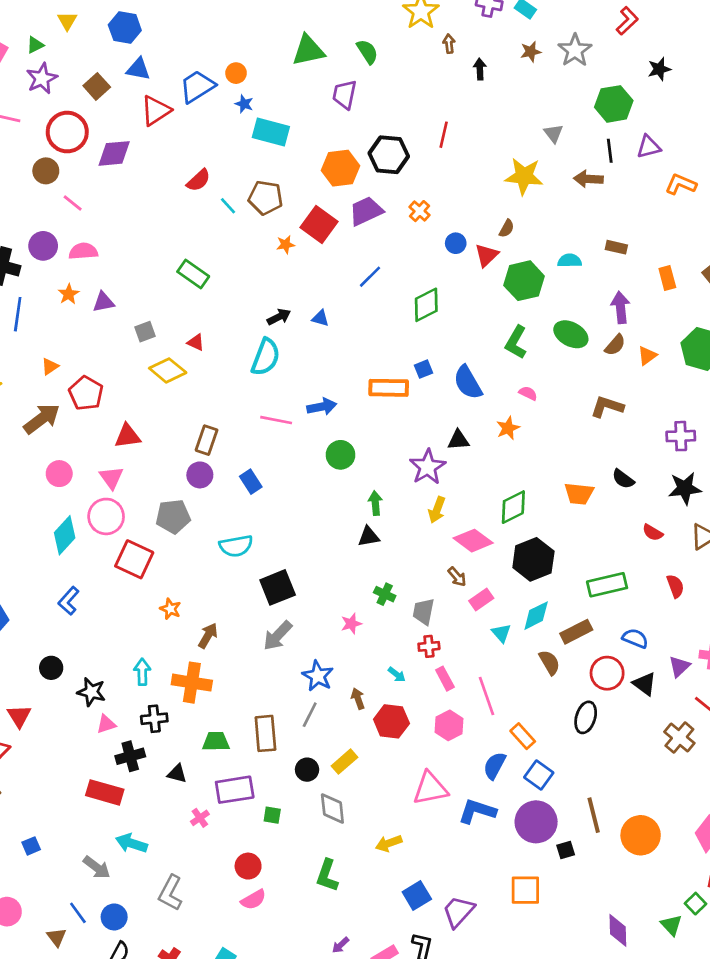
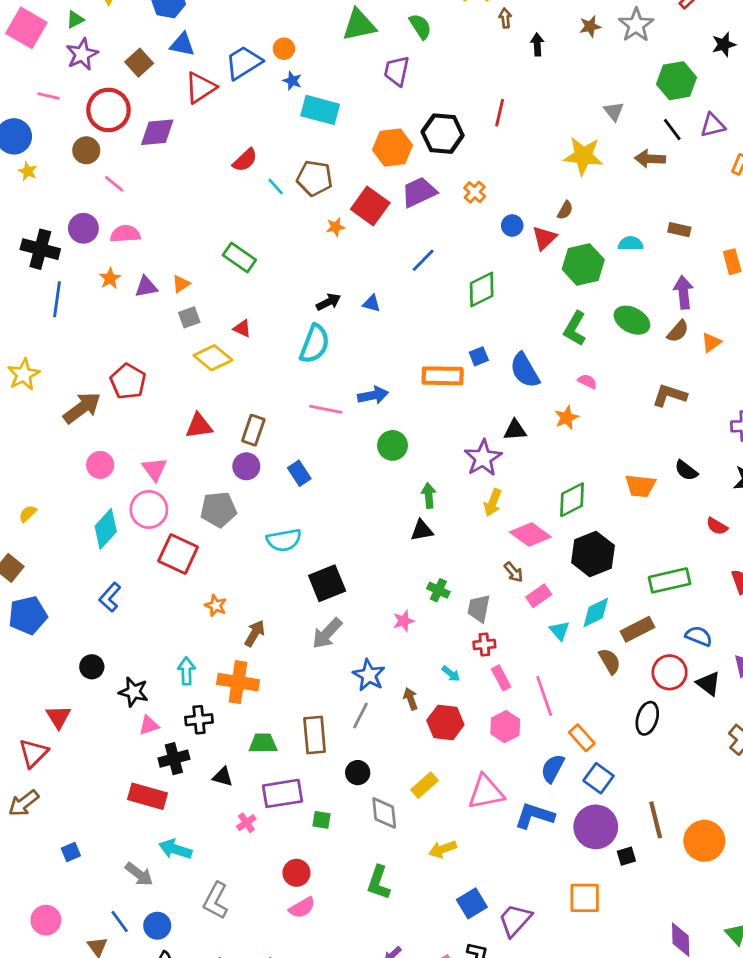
black line: (610, 151) -> (672, 129), turned -30
orange triangle: (50, 366) -> (181, 284), moved
red triangle: (128, 436) -> (199, 426), moved
yellow rectangle: (345, 762) -> (425, 785), moved

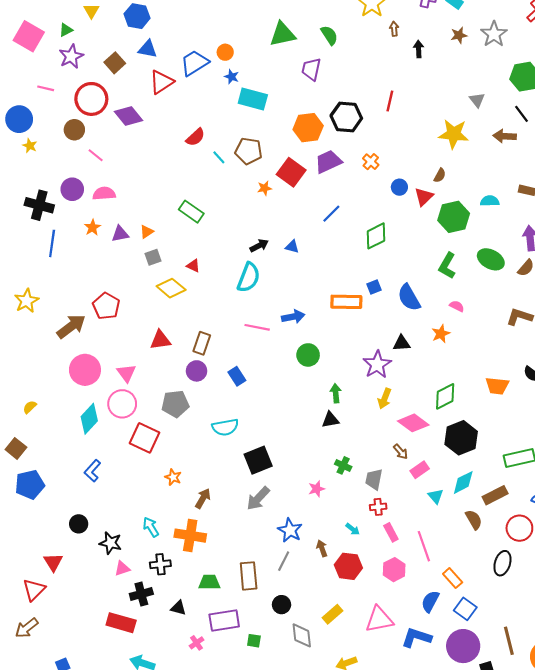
purple diamond: (157, 132) -> (129, 116), turned 56
pink circle: (100, 465) -> (85, 370), size x1.5
cyan arrow: (186, 671) -> (151, 527), turned -30

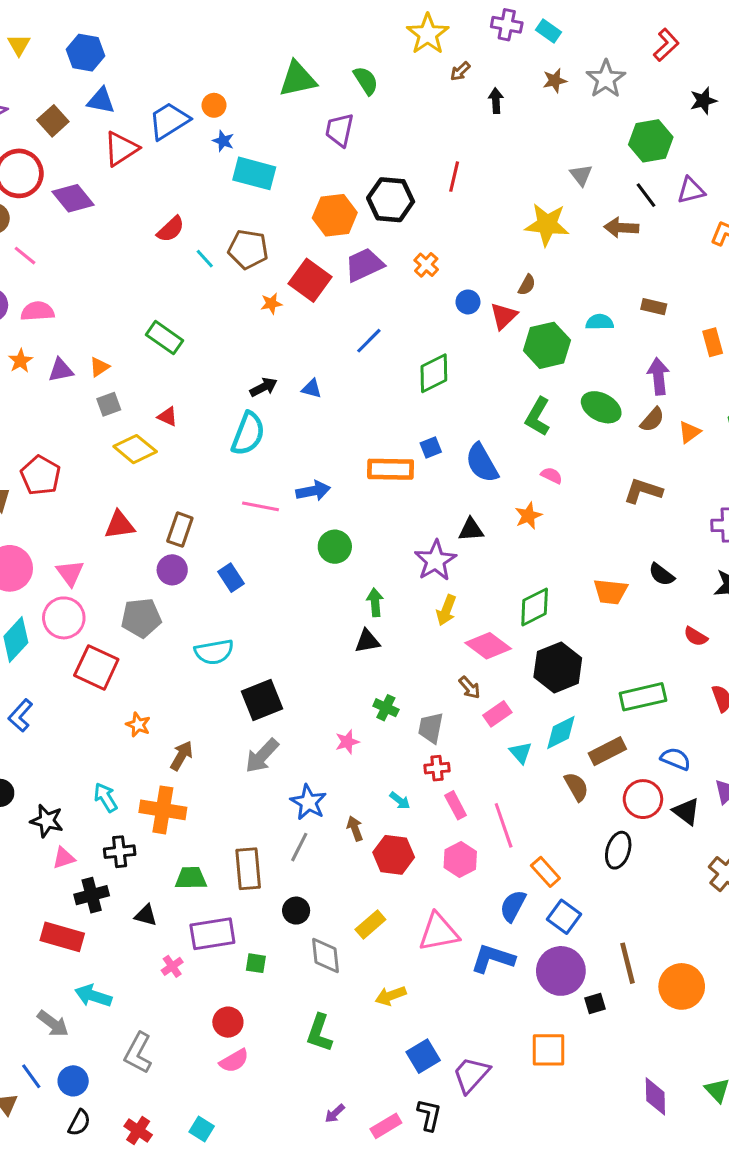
brown arrow: (394, 29) -> (460, 71), turned -128

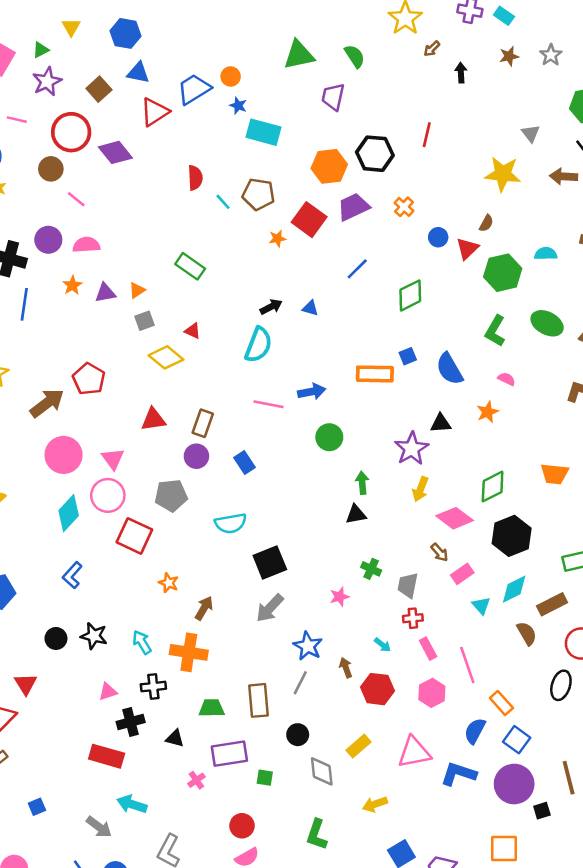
gray star: (606, 79) -> (551, 55), size x0.7
red semicircle: (171, 229) -> (195, 178), turned -50
black star: (47, 821) -> (94, 636), moved

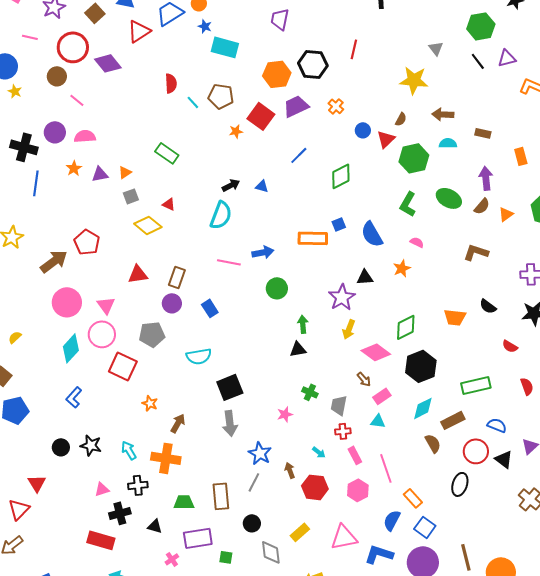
brown arrow: (563, 176) -> (443, 114), moved
cyan triangle: (481, 606) -> (378, 421), moved, turned -42
gray arrow: (270, 608) -> (230, 423), turned -50

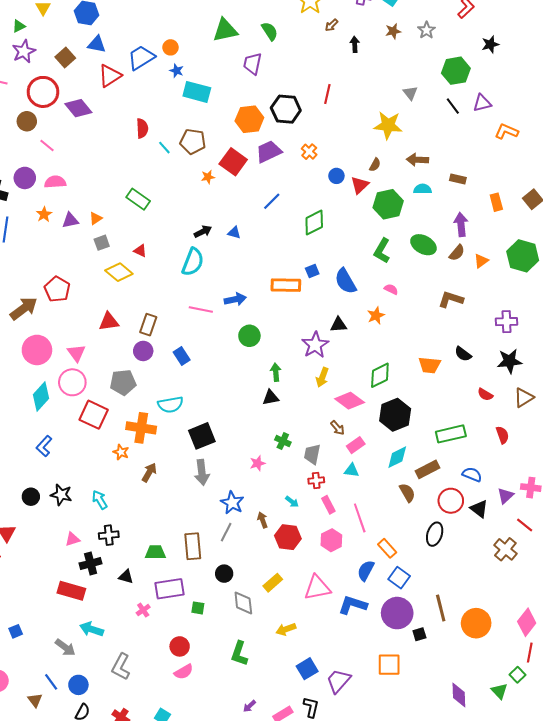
orange cross: (166, 458) -> (141, 428), moved

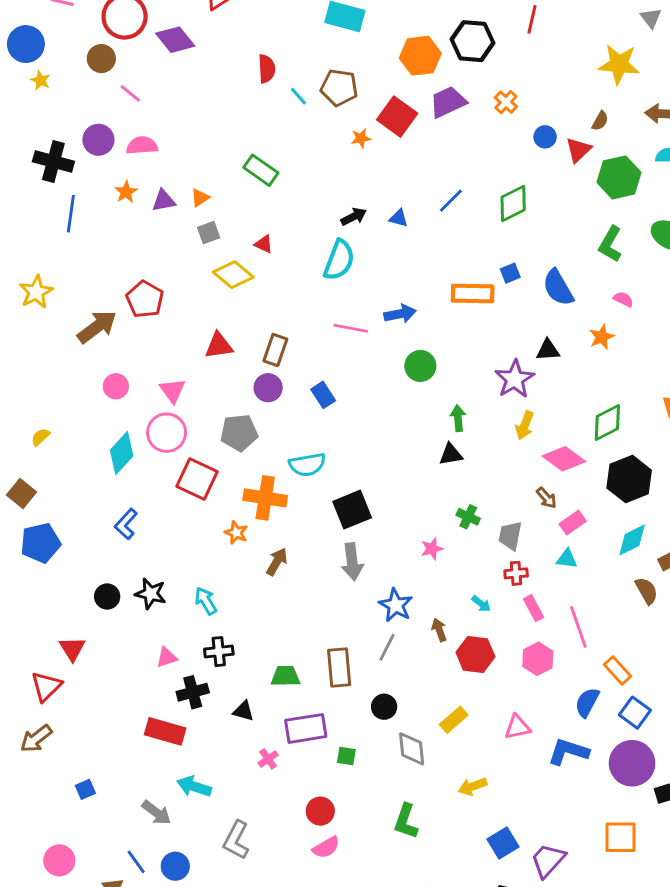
blue line: (272, 201) -> (451, 201), moved
pink circle: (37, 350) -> (116, 386), size x0.6
pink triangle: (317, 588) -> (517, 727), size x0.7

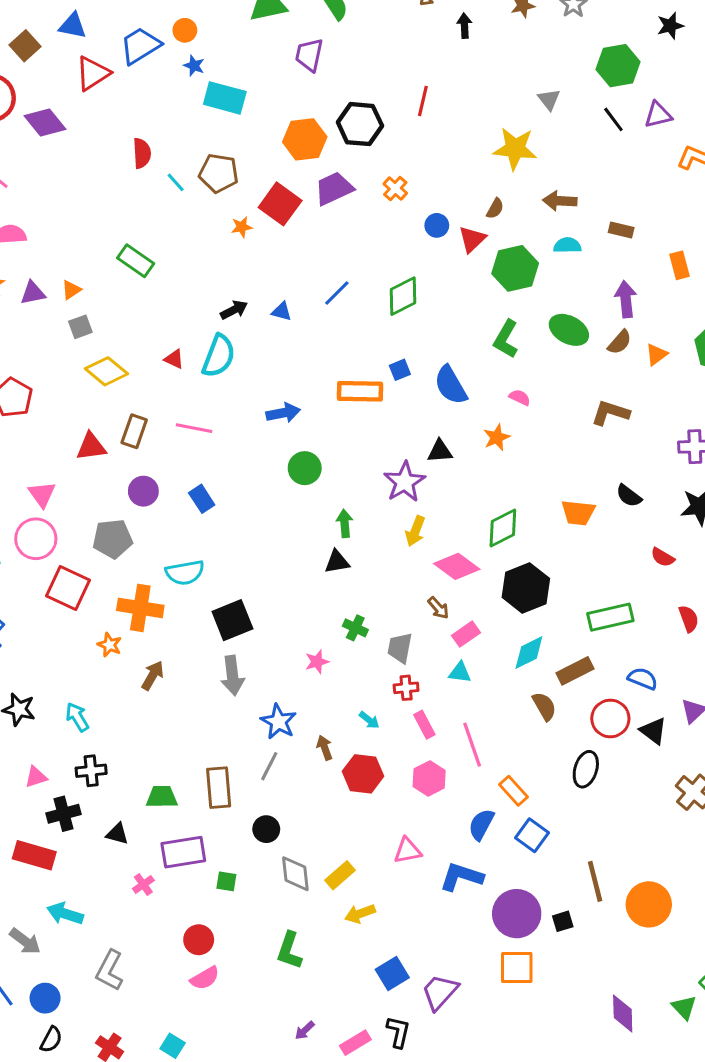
red triangle: (264, 244) -> (174, 359), moved
pink line: (351, 328) -> (194, 428), moved
brown rectangle: (275, 350) -> (134, 431), moved
yellow rectangle: (454, 720) -> (340, 875), moved
purple circle: (632, 763) -> (517, 914), moved

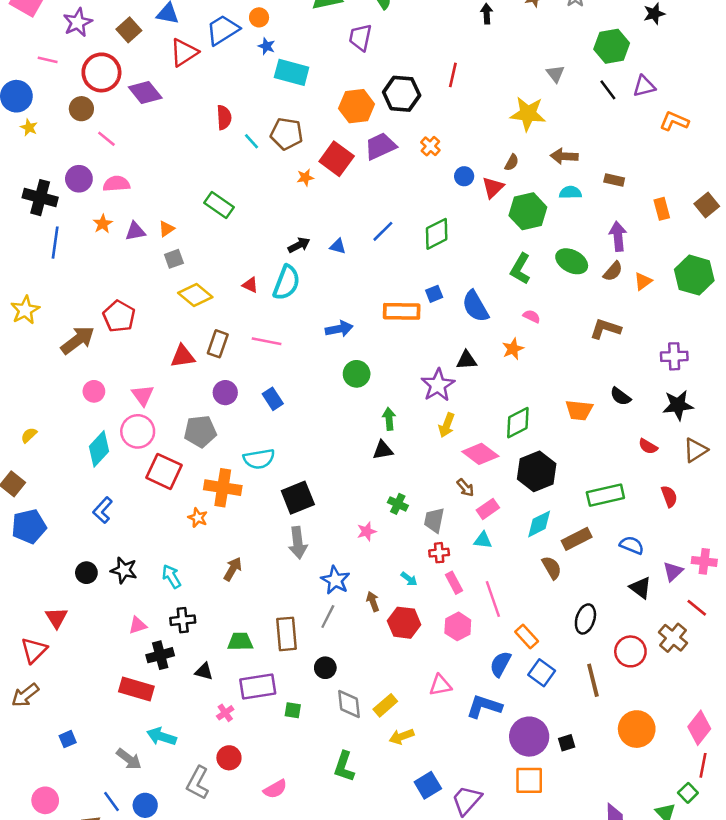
brown arrow: (153, 676) -> (233, 569), moved
red circle: (610, 719) -> (630, 651), moved
brown line: (595, 881) -> (593, 680), moved
red circle: (199, 940) -> (229, 758), moved

